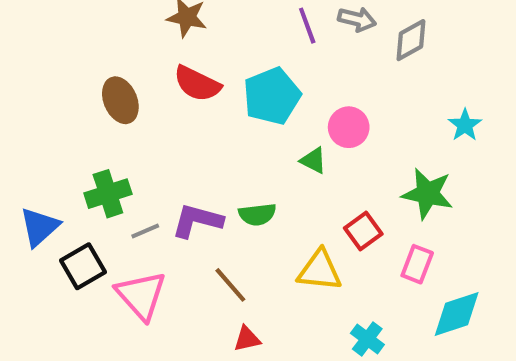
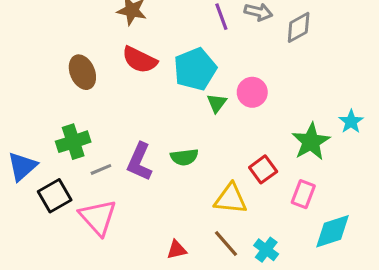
cyan star: (465, 125) -> (351, 122), moved
green triangle: (313, 160) -> (217, 103), moved, turned 40
green star: (428, 194) -> (311, 142), turned 30
purple L-shape: (197, 221) -> (140, 162), turned -81
brown line: (230, 285) -> (226, 244), moved

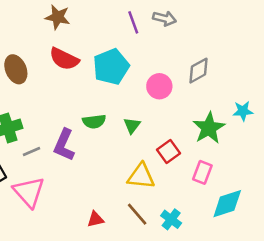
gray diamond: (299, 27) -> (198, 71), moved
green triangle: (217, 103) -> (132, 125), moved
cyan star: (351, 122) -> (243, 111), turned 30
green semicircle: (184, 157) -> (94, 121), moved

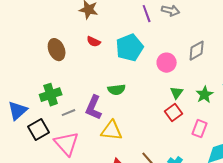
red semicircle: (64, 59) -> (94, 42), size x0.6
green triangle: (132, 125) -> (177, 93), moved
green star: (209, 128) -> (205, 95), size x0.7
yellow triangle: (141, 176) -> (112, 131), moved

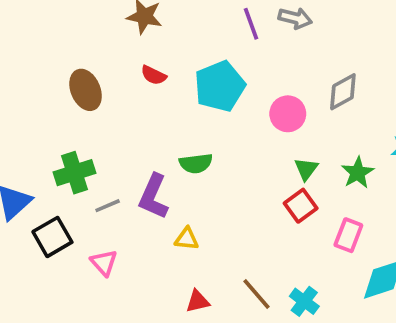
yellow triangle: (112, 131) -> (187, 239), size x0.6
pink triangle: (67, 144) -> (104, 263), size x0.6

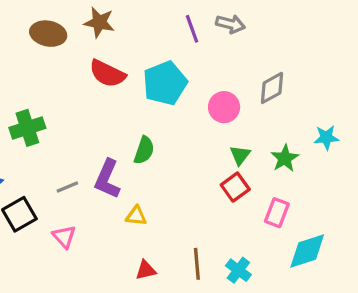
red semicircle: (154, 75) -> (107, 74), size x1.6
brown ellipse: (86, 90) -> (48, 34), moved, turned -56
green semicircle: (196, 163) -> (144, 150), turned -64
green cross: (74, 173) -> (27, 128), moved
brown line: (257, 294) -> (197, 264), turned 36

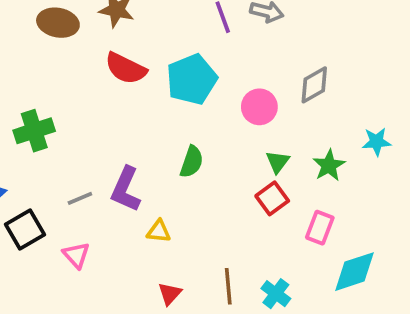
green semicircle: (144, 150) -> (192, 162), moved
red triangle: (146, 270) -> (170, 294), turned -35

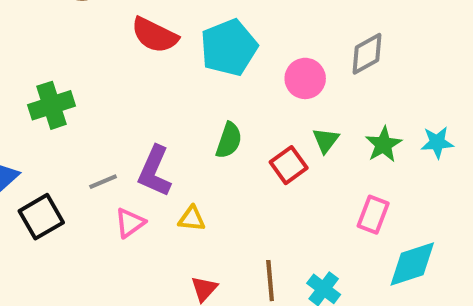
cyan star: (377, 142) -> (437, 142), moved
red square: (272, 198) -> (289, 165), moved
pink triangle: (76, 255) -> (130, 223), moved, turned 36

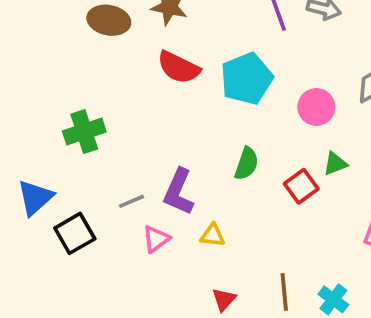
green triangle: (326, 140) -> (335, 164), turned 32

